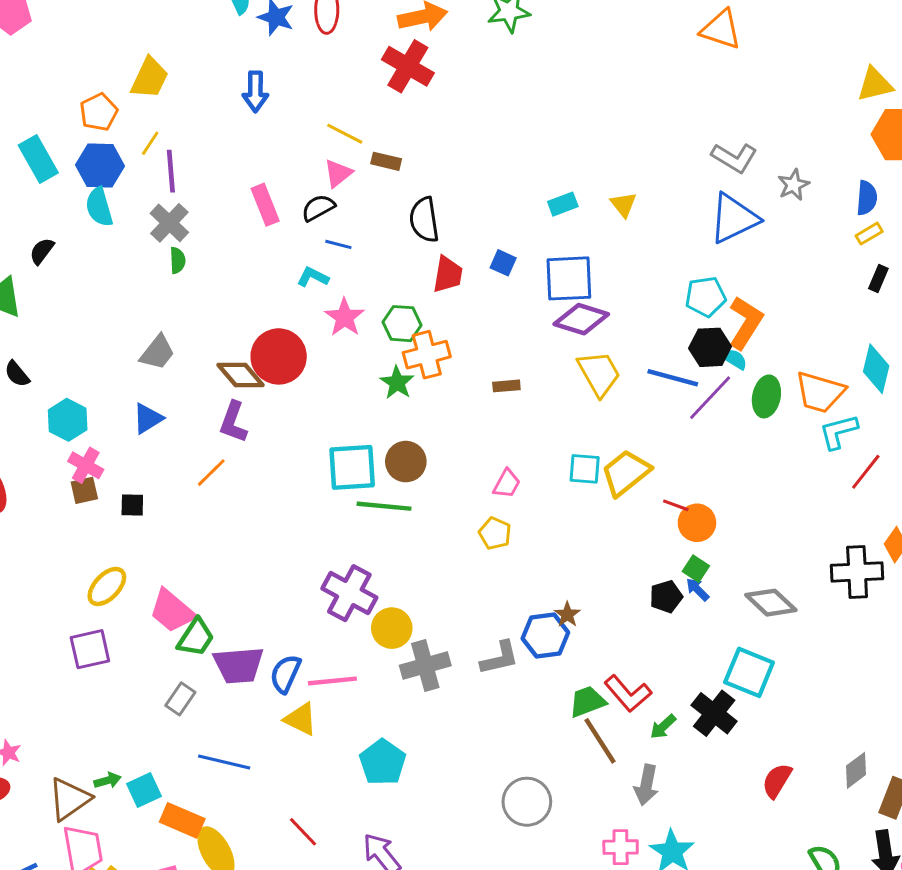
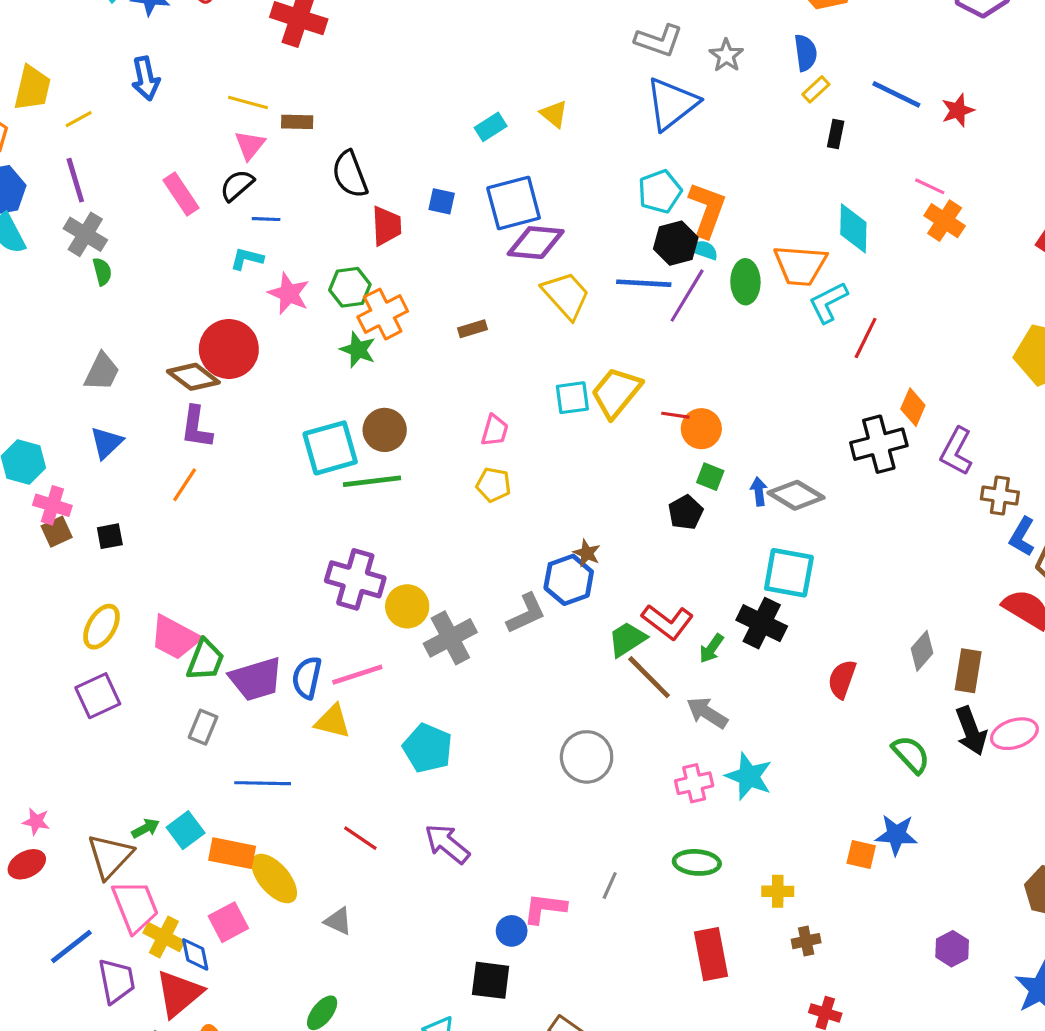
yellow line: (150, 143) -> (79, 119), moved, turned 40
blue arrow: (698, 589) -> (759, 491), moved, turned 50
gray arrow: (646, 785) -> (707, 713), turned 123

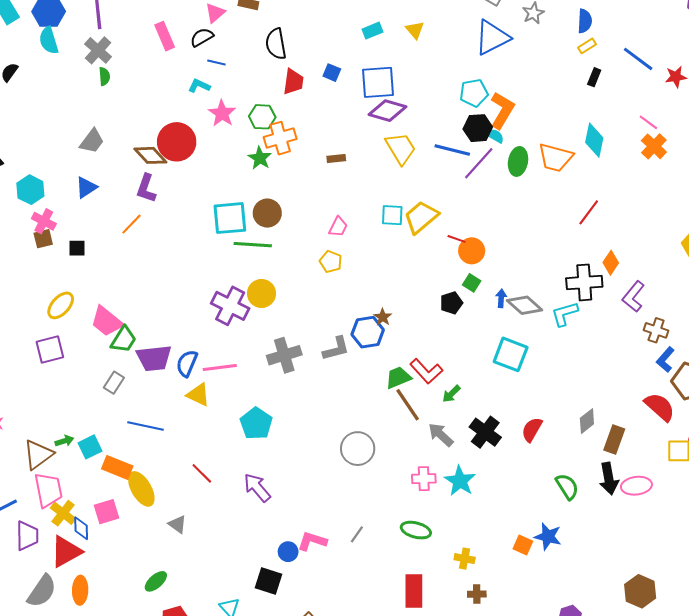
cyan L-shape: (828, 302) -> (565, 314), moved
yellow circle: (407, 606) -> (261, 293), moved
black cross: (762, 623) -> (485, 432), moved

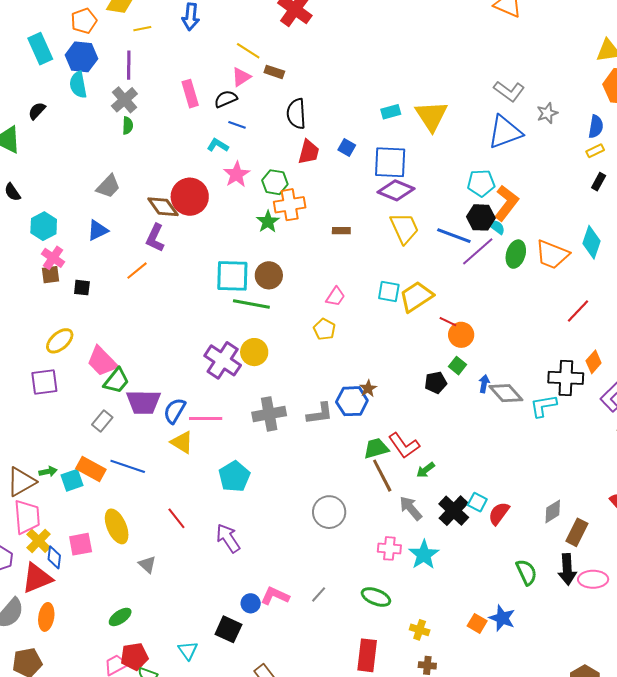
yellow triangle: (415, 30) -> (432, 116), size x1.8
cyan square: (511, 354) -> (477, 502), moved, size x0.6
orange rectangle: (117, 467) -> (91, 469), moved

